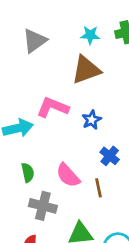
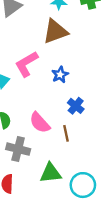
pink L-shape: (53, 107) -> (26, 64), turned -52

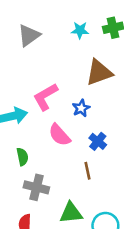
brown triangle: (55, 31) -> (99, 72), moved
pink semicircle: (40, 123) -> (59, 135), moved

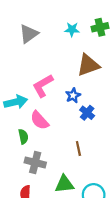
pink semicircle: (59, 135) -> (40, 120), moved
blue cross: (98, 141) -> (87, 113), moved

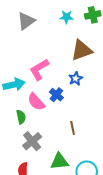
blue star: (73, 95) -> (76, 79), moved
blue cross: (87, 113) -> (56, 95), moved
gray cross: (35, 163) -> (32, 141), turned 36

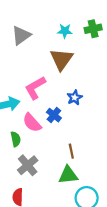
brown triangle: (82, 50) -> (61, 59), moved, turned -35
green triangle: (59, 161) -> (68, 175), moved

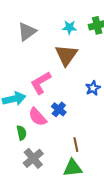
blue star: (75, 98) -> (93, 88), moved

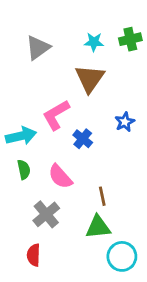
blue cross: (59, 109) -> (83, 139), moved
pink semicircle: (38, 117) -> (60, 177), moved
green semicircle: (22, 133) -> (24, 170), moved

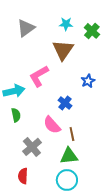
green cross: (130, 39) -> (92, 31), moved, turned -35
blue cross: (83, 139) -> (65, 103), moved
pink semicircle: (60, 177) -> (52, 125), moved
cyan circle: (122, 256) -> (67, 180), moved

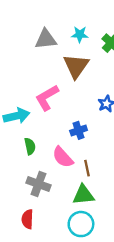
gray triangle: (26, 28) -> (46, 39), moved, turned 30
blue cross: (65, 103) -> (79, 130), turned 32
green semicircle: (16, 115) -> (30, 146), moved
gray cross: (32, 147) -> (38, 184), turned -30

